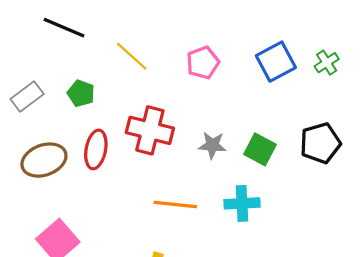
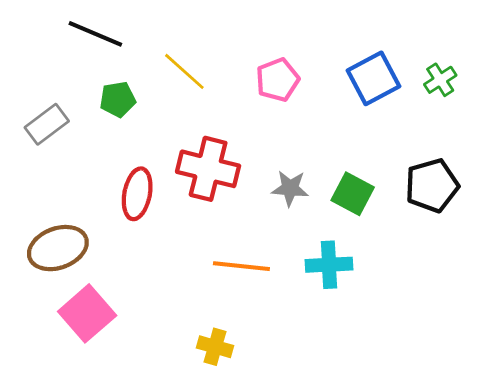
green pentagon: (81, 93) -> (118, 99), moved, turned -30
brown ellipse: (44, 160) -> (58, 248), moved

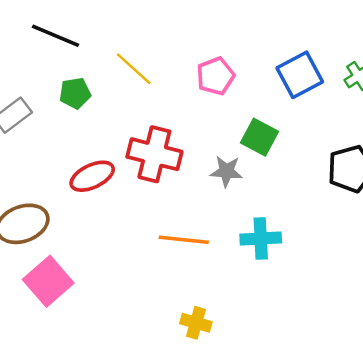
red ellipse: (137, 194) -> (92, 176), turned 54
green square: (353, 194) -> (259, 137), moved
yellow cross: (215, 347) -> (196, 323), moved

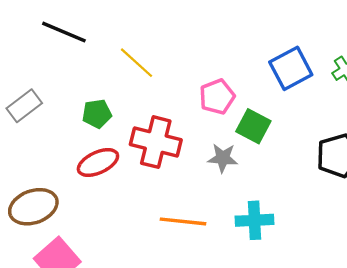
pink pentagon: (215, 76) -> (217, 97), moved
green pentagon: (75, 93) -> (97, 114), moved

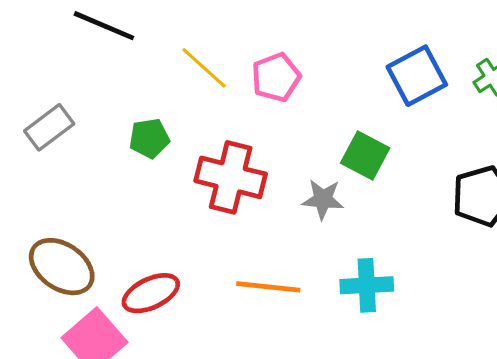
pink pentagon: (217, 97) -> (276, 77), moved
red ellipse: (98, 162) -> (151, 293), moved
brown ellipse: (33, 207) -> (62, 267), turned 54

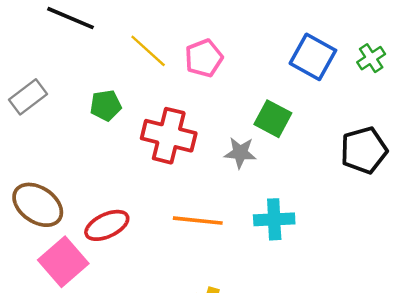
blue square: (417, 76) -> (313, 57), turned -33

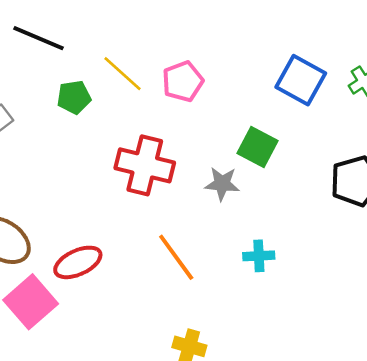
green pentagon: (106, 105) -> (74, 97), moved
cyan cross: (274, 219) -> (259, 256), size x0.7
orange line: (198, 221) -> (176, 257), turned 48

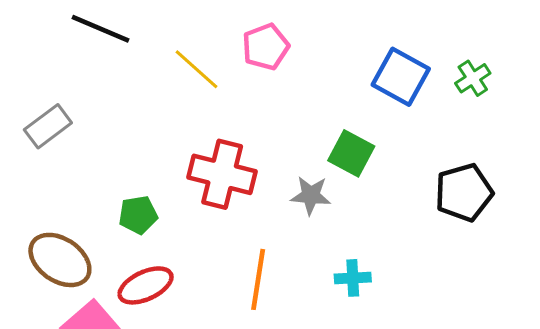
pink pentagon: (183, 81) -> (266, 47), moved
green pentagon: (74, 97) -> (138, 215), moved
orange line: (176, 257) -> (258, 279), turned 45

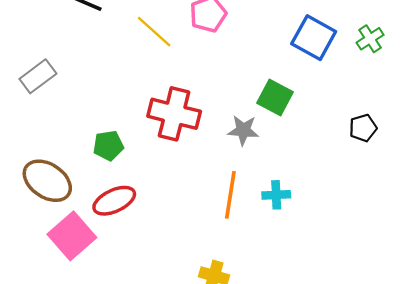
black pentagon: (464, 192) -> (363, 128), size x0.6
orange line: (258, 279) -> (230, 195), moved

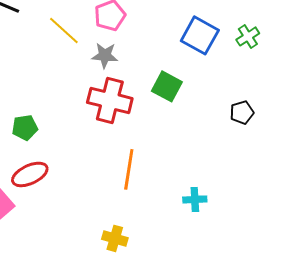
red cross: (174, 114) -> (110, 100), moved
gray star: (243, 130) -> (105, 55), moved
cyan cross: (276, 195) -> (195, 199), moved

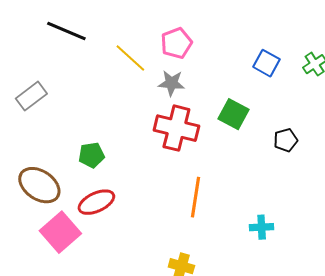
blue square: (200, 35) -> (267, 63), size x0.7
black pentagon: (242, 112) -> (286, 140), moved

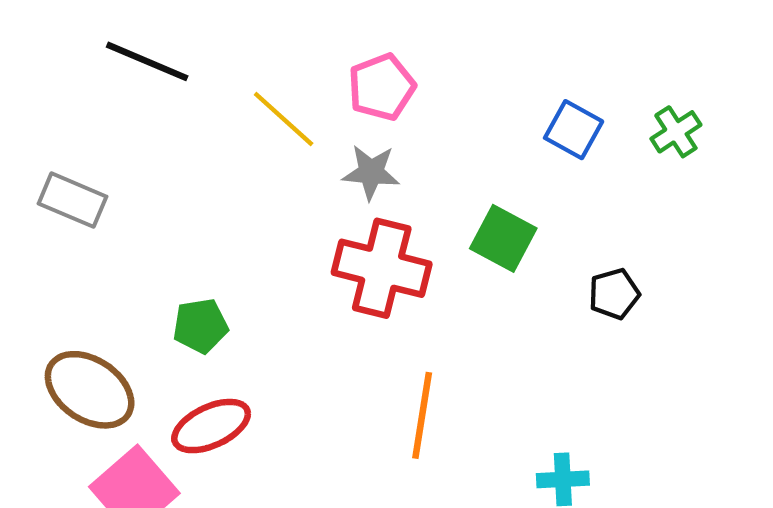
gray rectangle: (31, 96) -> (72, 200), turned 60

